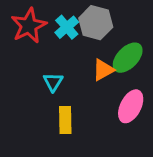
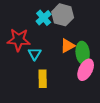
red star: (29, 26) -> (19, 40), moved, turned 30
green ellipse: (128, 58) -> (83, 53), moved, turned -50

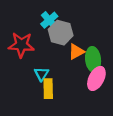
gray hexagon: (63, 15) -> (61, 33), moved
cyan triangle: (35, 54) -> (41, 74), moved

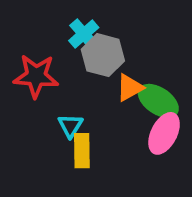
green ellipse: (93, 59) -> (158, 101), turned -50

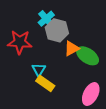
pink ellipse: (164, 133) -> (91, 94), moved
yellow rectangle: (82, 151) -> (45, 83), turned -54

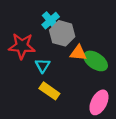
orange triangle: (72, 48) -> (78, 53), turned 35
cyan triangle: (39, 70) -> (43, 66), moved

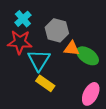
cyan cross: (51, 21) -> (23, 19), moved
cyan triangle: (43, 66) -> (39, 60), size x1.6

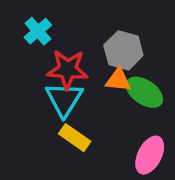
gray hexagon: (57, 30) -> (123, 50), moved
red star: (20, 42) -> (68, 70), moved

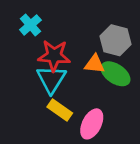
gray hexagon: (123, 50) -> (115, 40), moved
pink ellipse: (150, 155) -> (92, 124), moved

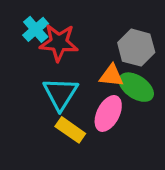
red star: (54, 56) -> (59, 43), moved
pink ellipse: (92, 124) -> (108, 113), moved

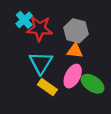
gray hexagon: (136, 48) -> (76, 31), moved
green ellipse: (136, 87) -> (93, 84), moved

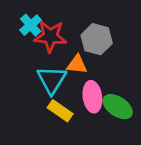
orange triangle: (75, 51) -> (77, 64), moved
pink ellipse: (73, 76) -> (92, 97), turned -35

